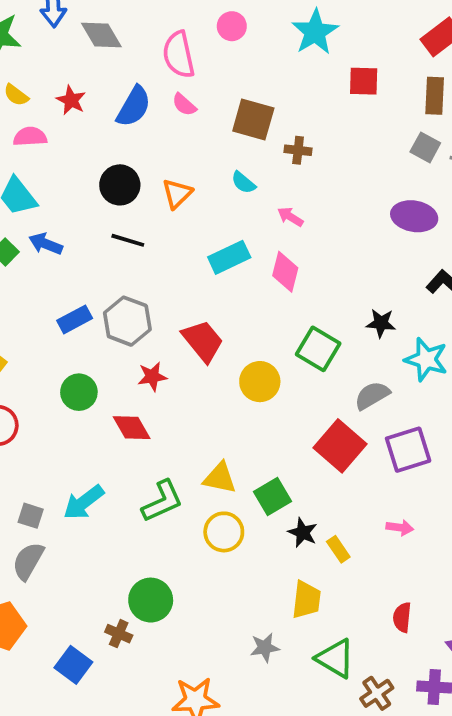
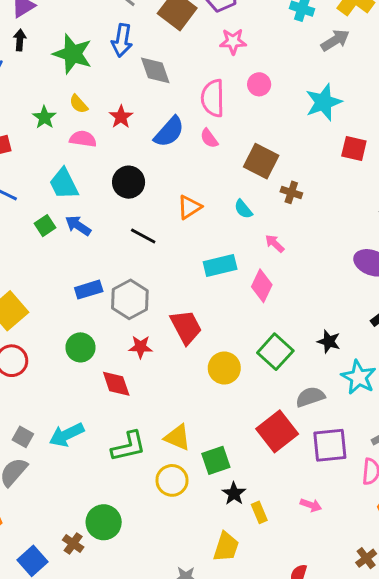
black circle: (120, 185) -> (129, 182), moved

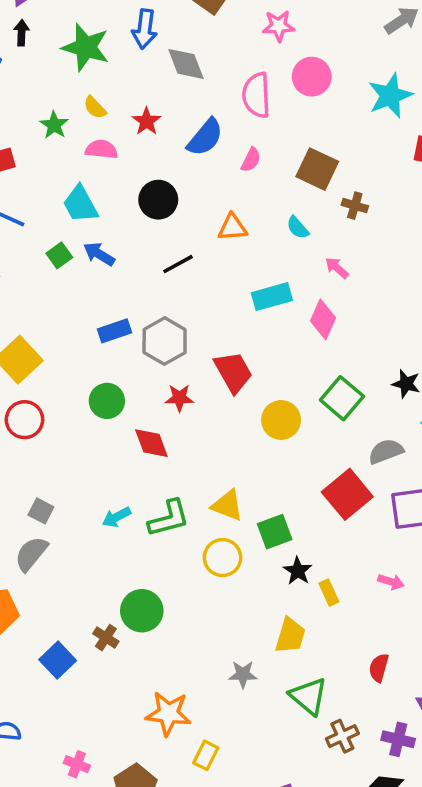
pink circle: (259, 84) -> (312, 77), size x1.4
pink semicircle: (209, 138) -> (251, 160), moved, turned -114
orange triangle: (189, 207) -> (233, 227), turned 30
black line: (143, 236) -> (178, 264), turned -55
cyan arrow: (67, 435) -> (116, 517), moved, size x0.7

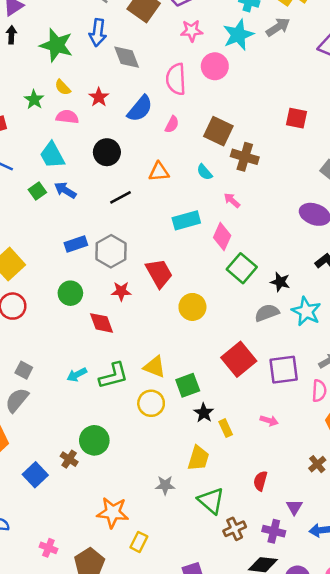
cyan star: (390, 96) -> (238, 35), moved
brown cross: (355, 206) -> (245, 157), size x1.5
green square: (342, 398) -> (242, 268), moved
gray semicircle: (386, 451) -> (267, 313), moved

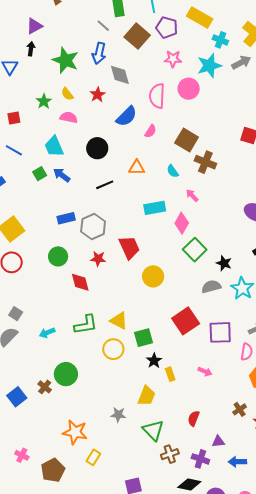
red star: (99, 97) -> (98, 95), moved
cyan arrow: (77, 375) -> (47, 333), moved
purple triangle: (294, 507) -> (218, 441), turned 48

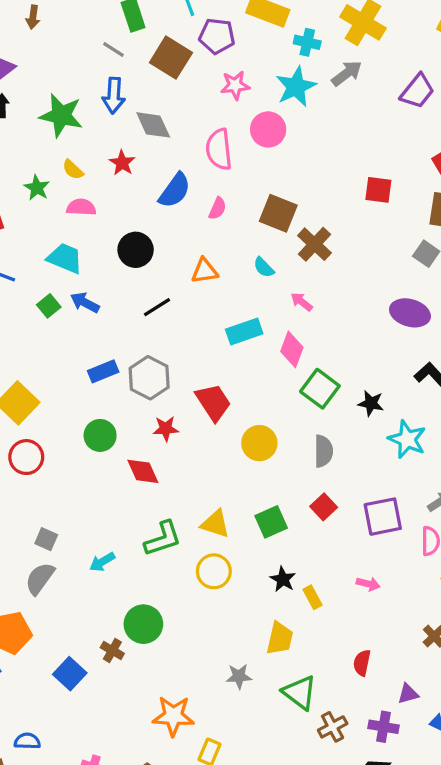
cyan trapezoid: (54, 147) -> (65, 258), turned 145
brown cross: (205, 162) -> (314, 244), turned 30
gray semicircle: (211, 287) -> (323, 451), moved, turned 114
red square: (186, 321) -> (324, 507), size x0.6
green square: (143, 338) -> (271, 522), moved

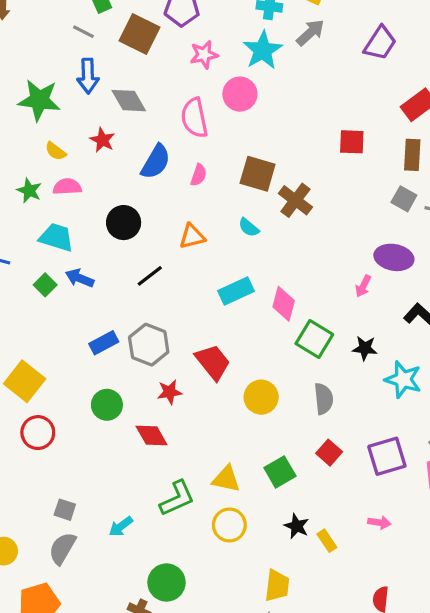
green star: (37, 188) -> (29, 191), moved
pink arrow: (302, 302) -> (363, 286), moved, turned -95
yellow trapezoid: (280, 638) -> (277, 586), moved

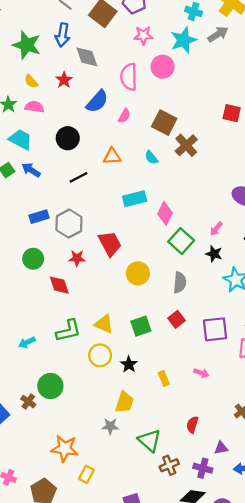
pink arrow: (363, 286) -> (216, 229), moved
black star: (297, 526) -> (129, 364), moved

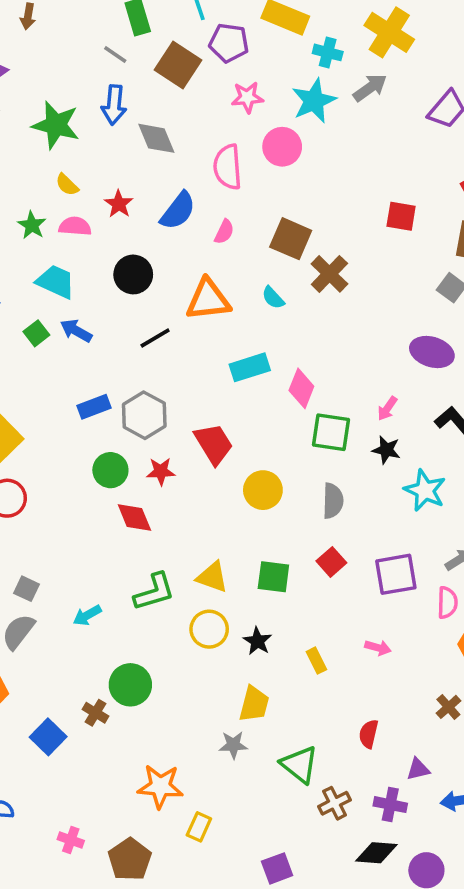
red star: (64, 80) -> (119, 204), moved
orange triangle: (112, 156) -> (208, 300), size x1.5
green square: (181, 241) -> (331, 432), turned -30
green circle: (33, 259) -> (110, 470), moved
green square: (141, 326) -> (273, 577), turned 30

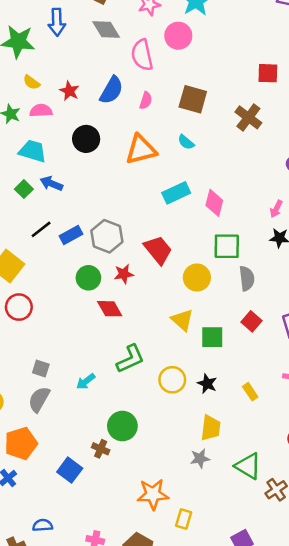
gray diamond: (156, 138) -> (106, 30), moved
brown cross: (329, 274) -> (248, 117), moved
black line: (155, 338) -> (41, 229), moved
green square: (331, 432) -> (227, 246), moved
yellow triangle: (212, 577) -> (182, 320), moved, turned 30

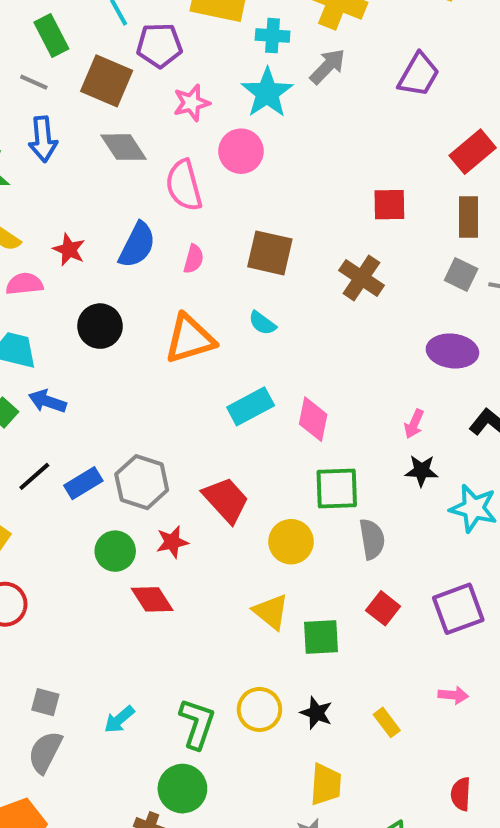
green L-shape: (130, 359) -> (197, 724), moved, turned -44

